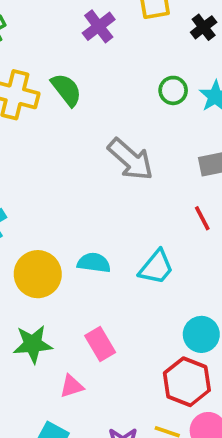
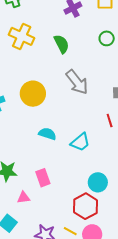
green semicircle: (66, 90) -> (61, 44), moved
green circle: (173, 90) -> (107, 38), moved
yellow circle: (38, 274) -> (33, 94), moved

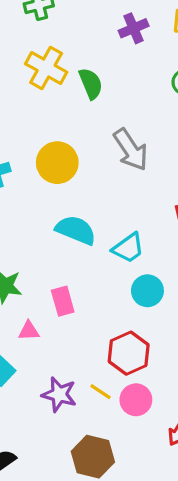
green semicircle: (61, 44) -> (91, 84), moved
cyan semicircle: (47, 134) -> (76, 230), size x1.4
cyan circle: (98, 182) -> (147, 291), moved

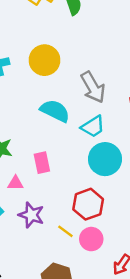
gray arrow: (131, 150) -> (93, 87), moved
cyan circle: (147, 291) -> (105, 159), size x1.4
purple star: (59, 394) -> (31, 215), moved

